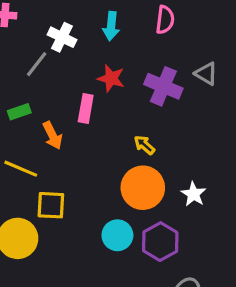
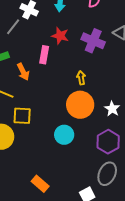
yellow arrow: (144, 145) -> (81, 78), turned 40
purple hexagon: (160, 242) -> (108, 142), moved

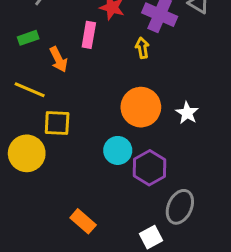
yellow arrow: (81, 78) -> (142, 48), moved
purple hexagon: (108, 142) -> (150, 168), moved

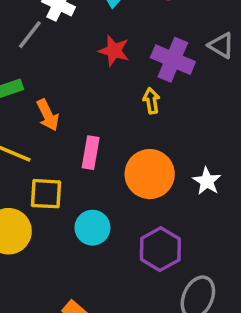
pink rectangle: (89, 35) -> (91, 153), moved
cyan circle: (118, 150) -> (92, 228), moved

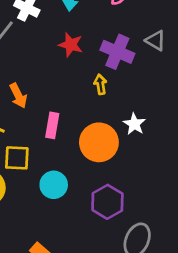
white star: (207, 181) -> (134, 124), moved

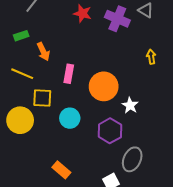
yellow arrow: (100, 84) -> (151, 57), moved
white star: (134, 124) -> (130, 105), moved

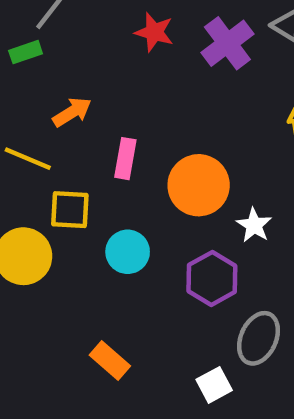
purple cross: (117, 19) -> (227, 43), turned 30
green rectangle: (21, 36) -> (26, 52), moved
orange arrow: (43, 52) -> (72, 112), turned -96

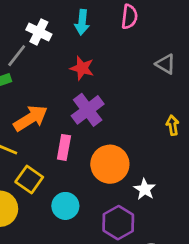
purple cross: (227, 43) -> (88, 110), moved
orange arrow: (72, 112) -> (31, 118), size x1.4
yellow square: (70, 210) -> (29, 179), turned 32

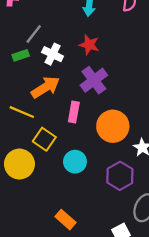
white cross: (39, 32) -> (53, 54), moved

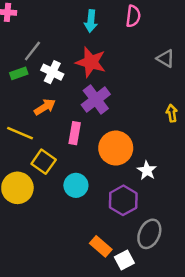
red star: (89, 45) -> (91, 62), size x1.4
orange arrow: (45, 87) -> (45, 107), size x0.7
orange rectangle: (66, 220) -> (101, 246), moved

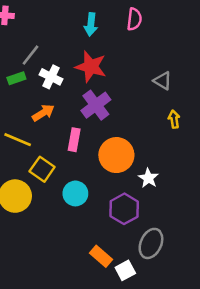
gray triangle: (166, 58) -> (163, 81), moved

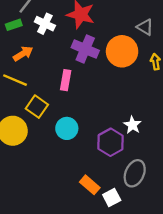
purple cross: (96, 105) -> (85, 49), turned -30
orange arrow: (43, 113) -> (23, 54), moved
orange circle: (116, 155) -> (122, 51), moved
white star: (148, 178) -> (132, 125), moved

